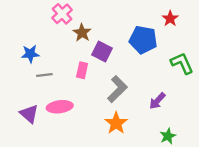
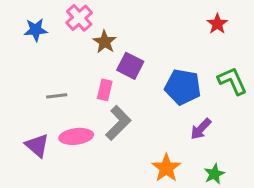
blue pentagon: (143, 40) -> (183, 87), moved
blue star: (30, 54) -> (36, 30), moved
gray L-shape: (117, 89) -> (118, 123), moved
orange star: (116, 123) -> (166, 168), moved

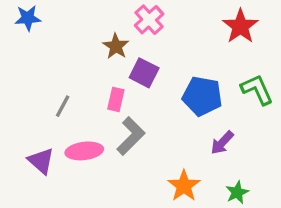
pink cross: (79, 18) -> (149, 20), moved
red star: (217, 24) -> (240, 26), size x1.5
blue star: (36, 30) -> (28, 18), moved
gray line: (57, 96) -> (63, 106), turned -55

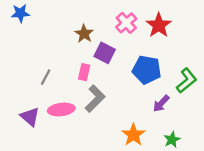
pink cross: (149, 20) -> (126, 23), moved
red star: (240, 26) -> (159, 25), moved
green L-shape: (257, 89) -> (186, 81), moved, turned 75

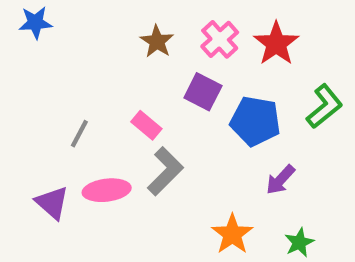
brown star: (84, 34) -> (157, 41), moved
purple square: (105, 53) -> (203, 92), moved
pink rectangle: (84, 72) -> (146, 125), turned -63
green L-shape: (186, 81) -> (324, 106), moved

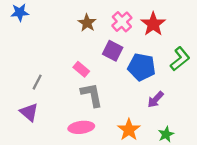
gray line: (79, 134) -> (37, 82), moved
gray L-shape: (165, 171) -> (92, 95), turned -56
pink ellipse: (107, 190) -> (81, 127), moved

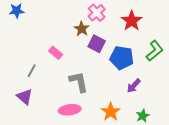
pink cross: (122, 22) -> (97, 13), moved
brown star: (87, 23) -> (82, 29), moved
pink rectangle: (81, 69) -> (56, 53), moved

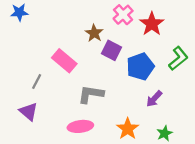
pink cross: (97, 13) -> (123, 15), moved
pink rectangle: (56, 53) -> (64, 61), size x1.5
blue pentagon: (122, 58) -> (140, 67), turned -30
gray L-shape: (79, 82) -> (91, 94), turned -70

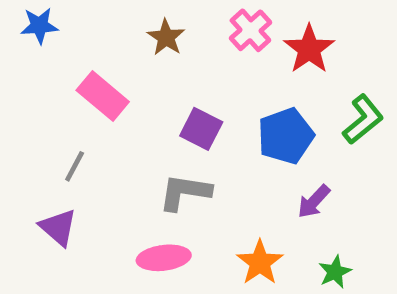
brown star: (94, 33) -> (166, 37), moved
purple square: (111, 50) -> (201, 129), moved
pink rectangle: (64, 61) -> (103, 96), moved

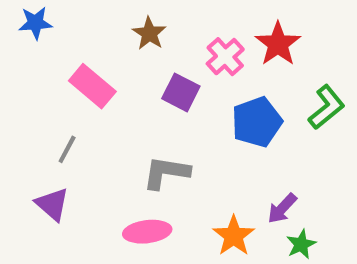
pink cross: (250, 30) -> (225, 57), moved
purple square: (201, 129) -> (181, 92), moved
purple arrow: (314, 202) -> (282, 208), moved

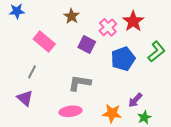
orange star: (234, 236) -> (112, 113), turned -30

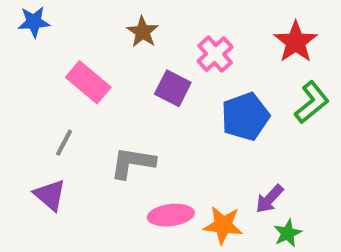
red star: (133, 21) -> (296, 42), moved
gray L-shape: (80, 83) -> (133, 163), moved
pink ellipse: (70, 111) -> (171, 215), moved

